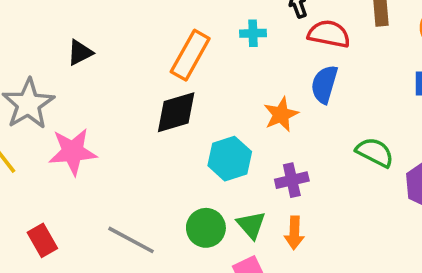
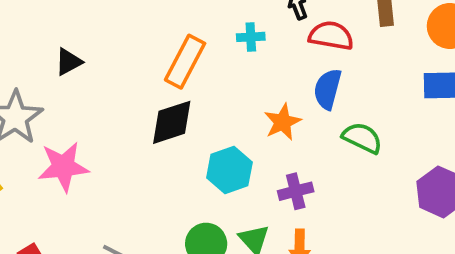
green semicircle: (375, 152) -> (362, 138), moved

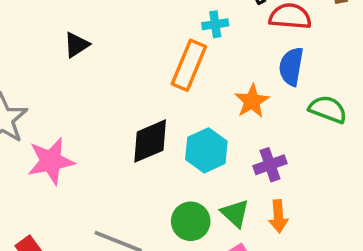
black triangle: (69, 62) -> (76, 45), moved
orange rectangle: (185, 62) -> (189, 65), moved
black diamond: (172, 122) -> (150, 141), moved

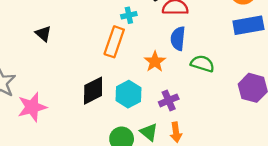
black triangle: (76, 45) -> (43, 34), turned -42

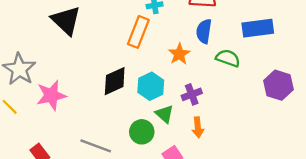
blue rectangle: (248, 25) -> (258, 28), moved
black triangle: (43, 34) -> (66, 20), size x1.8
green triangle: (149, 132) -> (164, 114), moved

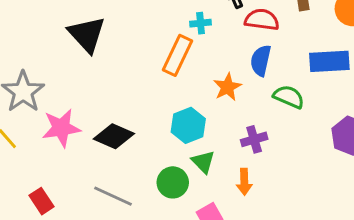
black diamond: (115, 81) -> (114, 136), moved, turned 44
purple cross: (192, 94) -> (254, 139), moved

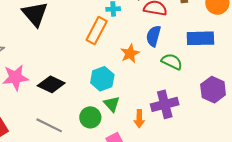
purple cross: (254, 139) -> (165, 104), moved, size x1.5

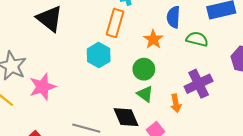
cyan hexagon: (102, 79) -> (99, 55), moved
black diamond: (51, 84) -> (126, 117), moved, turned 52
green circle: (90, 117) -> (144, 69), moved

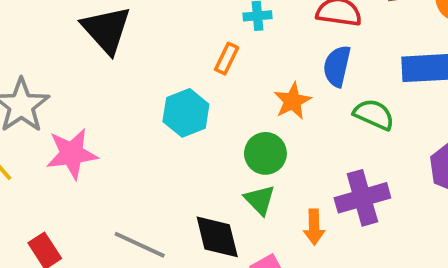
orange rectangle: (115, 23) -> (227, 59), size x0.6

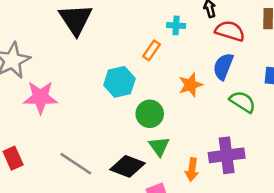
green circle: (265, 153) -> (150, 114), moved
black diamond: (217, 237) -> (127, 166), turned -64

